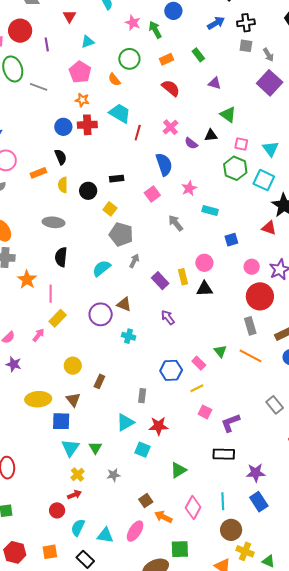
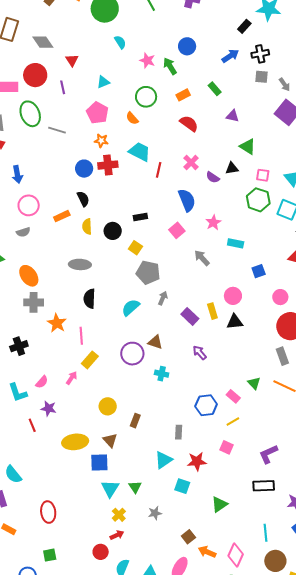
red triangle: (70, 16) -> (72, 60), moved
pink square: (205, 412) -> (226, 447), moved
pink diamond: (193, 508) -> (236, 555), moved

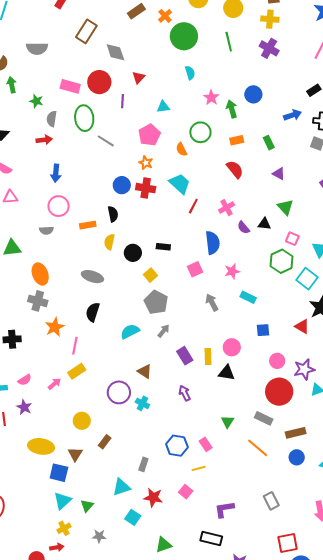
purple circle: (132, 354) -> (119, 392), moved
gray rectangle: (282, 356) -> (264, 418), turned -60
green triangle: (254, 383) -> (228, 422), moved

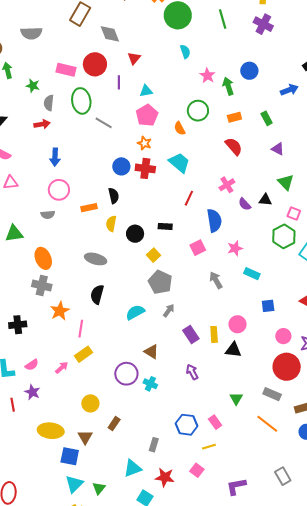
cyan triangle: (163, 107) -> (146, 91), moved
red line: (193, 206) -> (189, 198), moved

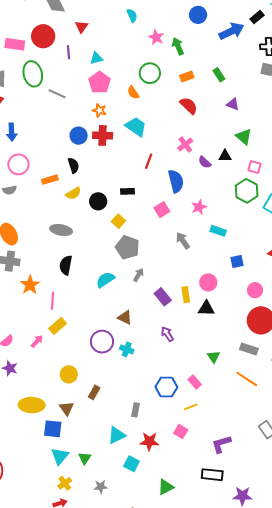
blue circle: (249, 71) -> (198, 15), moved
blue arrow: (289, 90) -> (231, 31), moved, size x1.4
yellow semicircle: (111, 224) -> (73, 193), turned -126

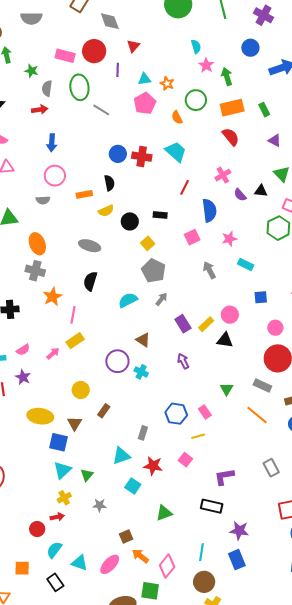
cyan semicircle: (132, 15) -> (196, 46), moved
orange rectangle: (187, 77) -> (232, 108), size x1.6
orange star: (99, 110) -> (167, 84), moved
yellow rectangle: (186, 295) -> (206, 324), turned 49

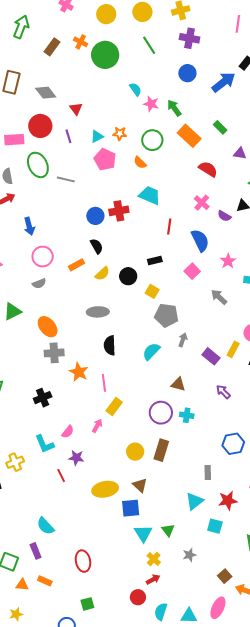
orange rectangle: (232, 108) -> (189, 136), turned 75
red semicircle: (231, 137) -> (208, 169), moved
brown rectangle: (104, 411) -> (161, 450), moved, size x1.5

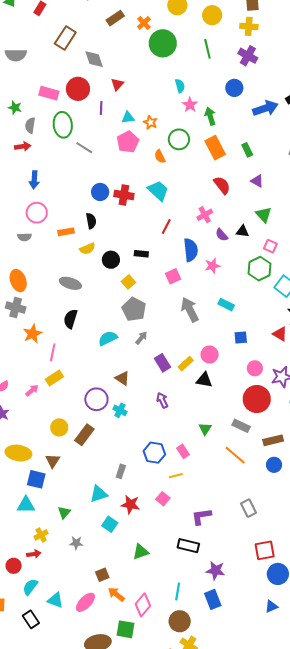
pink star: (228, 261) -> (212, 266), moved
gray arrow: (219, 297) -> (190, 310), size x1.4
cyan triangle: (143, 533) -> (26, 505), moved, turned 42

